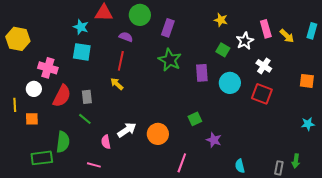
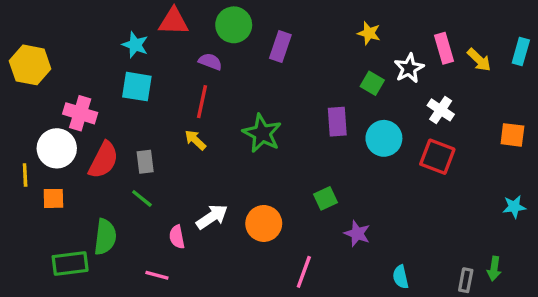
green star: (170, 60) -> (262, 133), moved
white circle: (34, 89) -> (57, 148), size x1.5

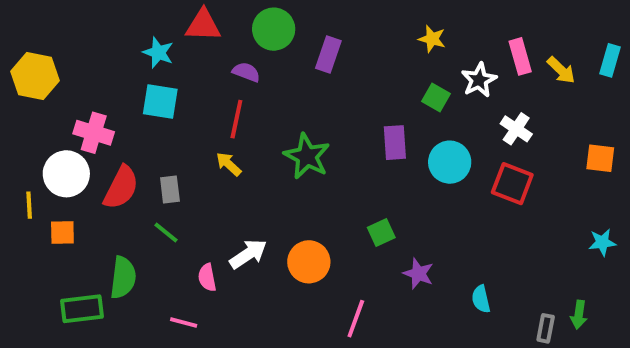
cyan semicircle: (401, 277) -> (481, 299), moved

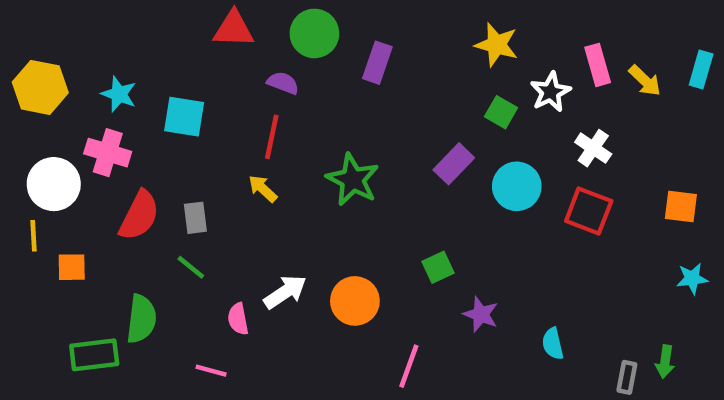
yellow star: (432, 39) -> (497, 45), size x1.4
cyan star: (158, 53) -> (119, 94), moved
purple rectangle: (395, 143) -> (454, 164), turned 48
orange square: (600, 158) -> (681, 207), moved
white circle: (66, 174) -> (54, 184), moved

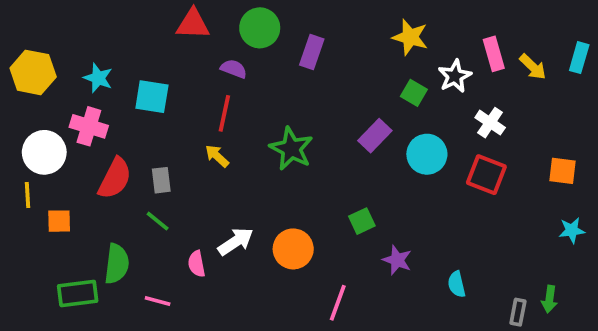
pink line: (211, 371) -> (158, 301), moved

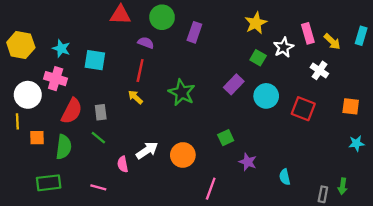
yellow star: (410, 37) -> (256, 23), turned 30
white cross: (490, 123) -> (319, 70), moved
green semicircle: (117, 264) -> (64, 147), moved

